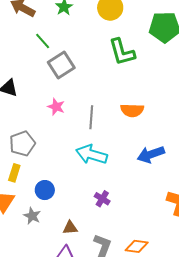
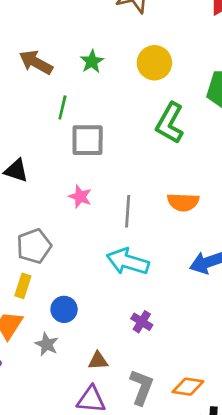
green line: (43, 41) -> (62, 107), turned 54
green L-shape: (122, 52) -> (170, 123), turned 44
gray square: (61, 65) -> (88, 140), turned 32

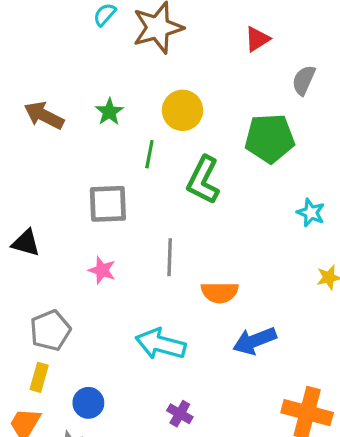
green line: (62, 107) -> (149, 154), moved
orange semicircle: (183, 202) -> (220, 292), moved
gray line: (128, 211) -> (170, 257), moved

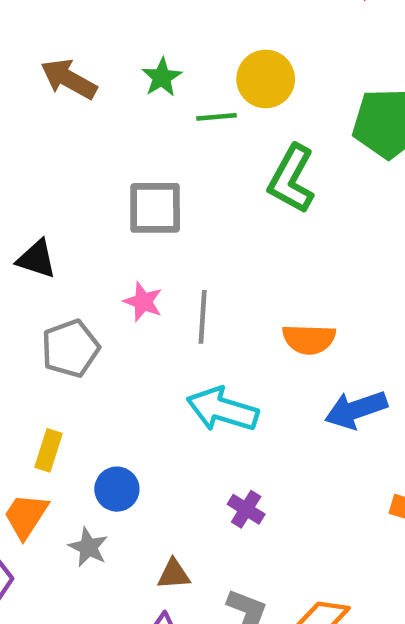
green line: (149, 154) -> (216, 117), moved, turned 72
gray line: (170, 257) -> (203, 317), moved
gray pentagon: (50, 330) -> (70, 348), moved

